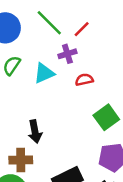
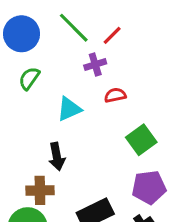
cyan triangle: (44, 73) -> (69, 109), moved

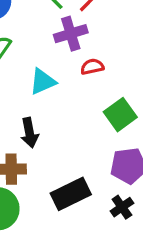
purple cross: (95, 64) -> (71, 34), size x1.4

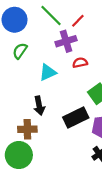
black rectangle: (71, 194) -> (76, 117), moved

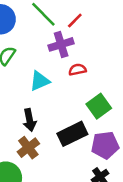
brown cross: (27, 129) -> (28, 148), moved, turned -36

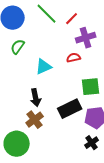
purple cross: (61, 44) -> (86, 38), moved
green square: (99, 106) -> (91, 87), turned 30

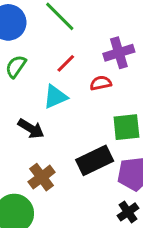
red line: (72, 19) -> (66, 63), moved
black arrow: (36, 98) -> (31, 129), moved, turned -48

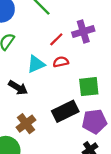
red line: (66, 63) -> (56, 39), moved
red semicircle: (101, 83) -> (61, 62), moved

